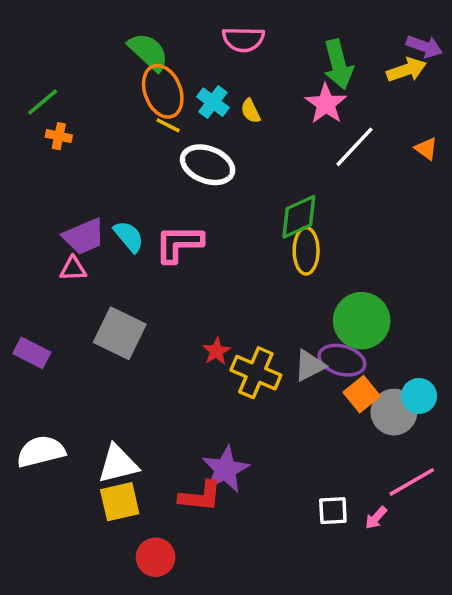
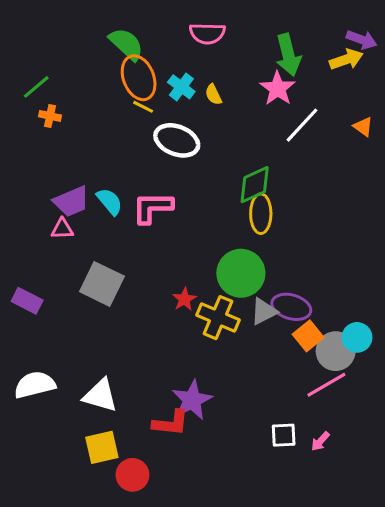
green circle: (362, 321) -> (241, 273), moved
white triangle: (118, 464) -> (100, 395), turned 30
pink line: (412, 482) -> (326, 385), moved
yellow square: (120, 502) -> (102, 447), moved

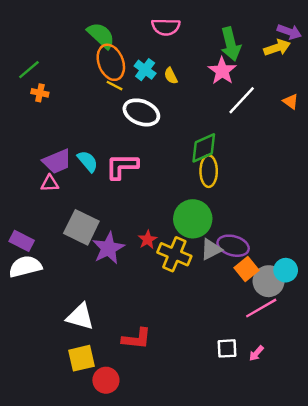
white semicircle: (35, 385) -> (25, 266), moved
purple star: (192, 400) -> (108, 248), moved

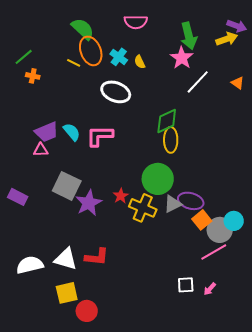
yellow line: (114, 86) -> (74, 63), moved
white semicircle: (25, 266) -> (30, 265), moved
red L-shape: (137, 339) -> (97, 257), moved

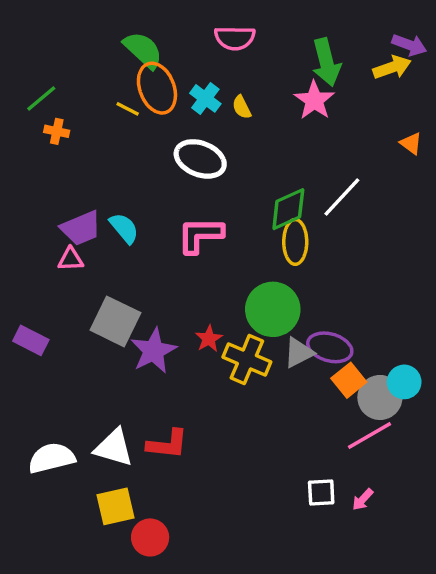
white line: (198, 82) -> (342, 197), moved
pink L-shape: (100, 136) -> (200, 235), moved

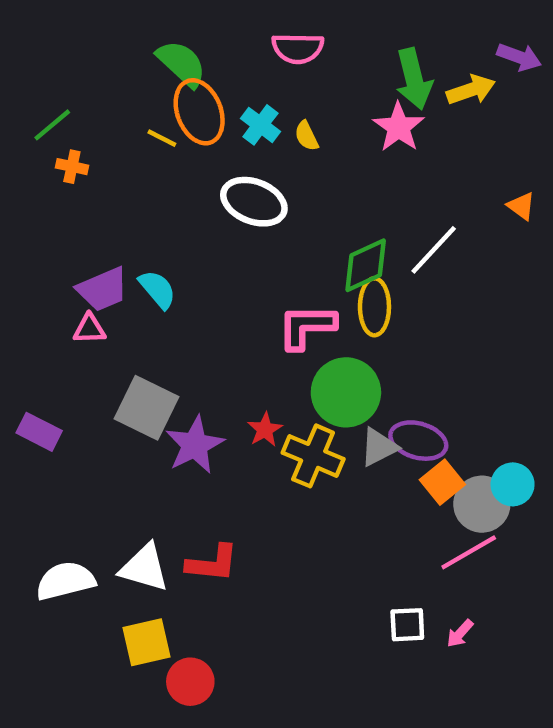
yellow arrow: (392, 67) -> (471, 90), moved
orange triangle: (411, 143) -> (521, 206), moved
pink L-shape: (200, 235) -> (307, 327), moved

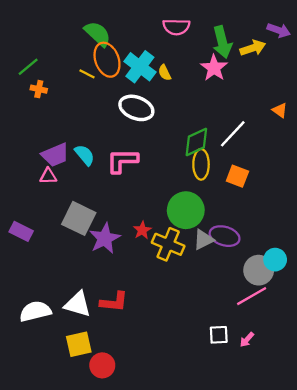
pink semicircle: (298, 48) -> (176, 27), moved
cyan cross: (260, 125) -> (140, 67), size x1.5
pink L-shape: (307, 327) -> (122, 161), moved
orange square: (442, 482) -> (237, 176), moved, turned -30

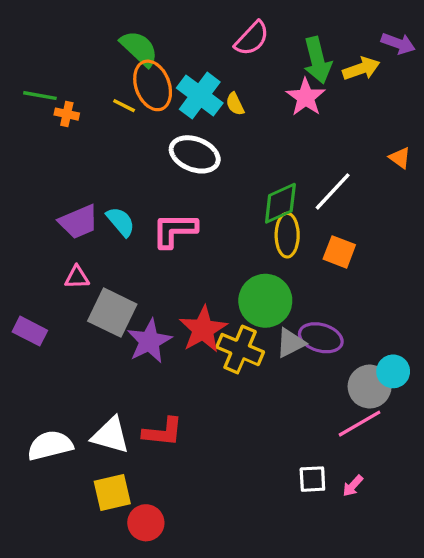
pink semicircle: (176, 27) -> (252, 38), turned -48
green line: (28, 67) -> (40, 96), turned 50
orange cross: (39, 89) -> (67, 114), moved
pink triangle: (48, 176) -> (77, 277), moved
red star: (142, 230) -> (203, 329), size x1.8

